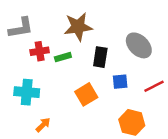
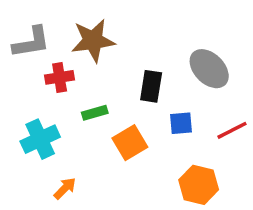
brown star: (78, 27) -> (93, 40), moved
green rectangle: (63, 57) -> (95, 113), moved
cyan cross: (27, 92) -> (40, 139), turned -30

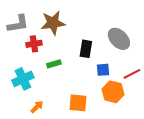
orange square: (130, 143) -> (78, 103), moved, turned 36
orange hexagon: (199, 185) -> (113, 92), moved

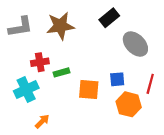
red cross: (34, 44) -> (40, 62), moved
black rectangle: (86, 49) -> (109, 18), moved, turned 42
red line: (132, 74) -> (150, 84), turned -48
orange square: (78, 103) -> (89, 90), moved

